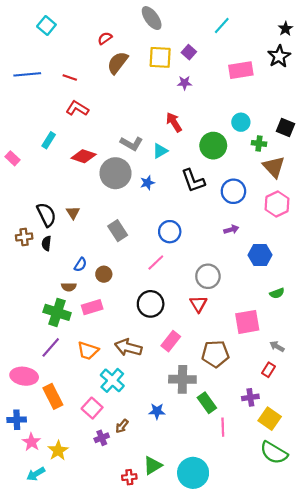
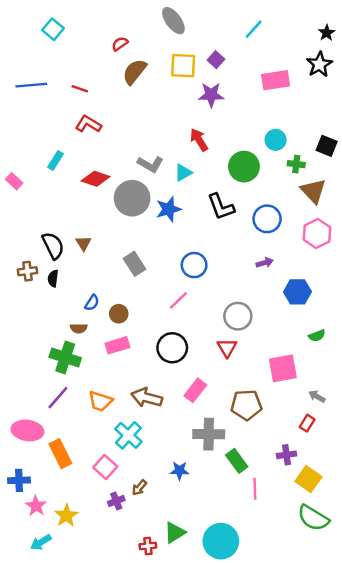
purple star: (185, 83) -> (211, 95), size x1.5
blue star: (147, 183) -> (169, 209), size x1.5
pink rectangle: (92, 307) -> (117, 345), moved

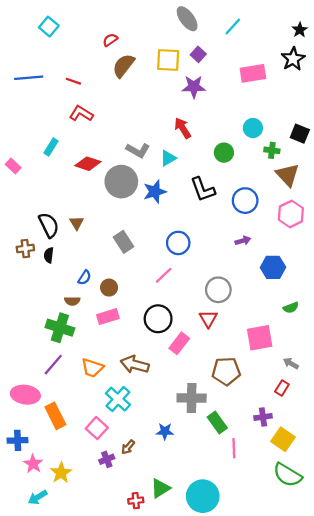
gray ellipse: (173, 21) -> (187, 19), moved
green circle: (244, 167) -> (224, 153), size x0.7
pink rectangle: (195, 390) -> (179, 343), moved

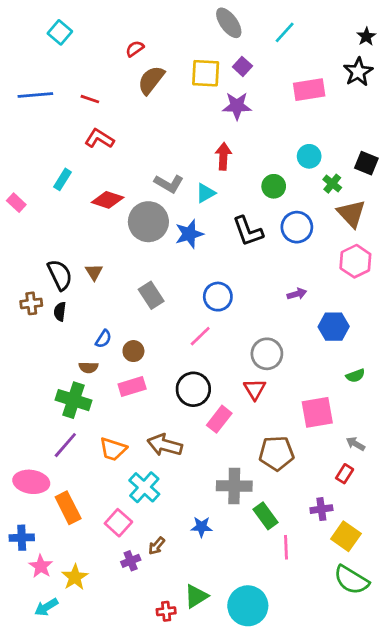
red arrow: (183, 128) -> (223, 156), turned 35
green cross: (272, 150) -> (332, 184), turned 32
blue circle: (245, 201) -> (297, 227), moved

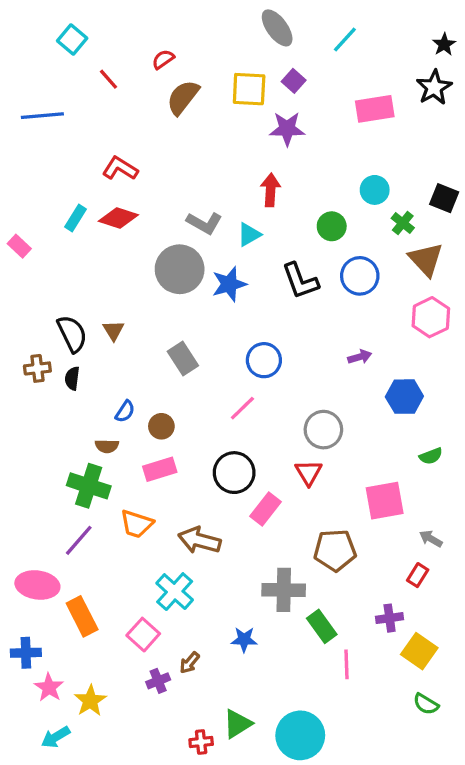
red line: (90, 99) -> (109, 79), moved, turned 30
red diamond: (108, 200) -> (118, 218), moved
orange trapezoid: (113, 449) -> (137, 524), moved
green semicircle: (351, 580) -> (426, 704), size x0.6

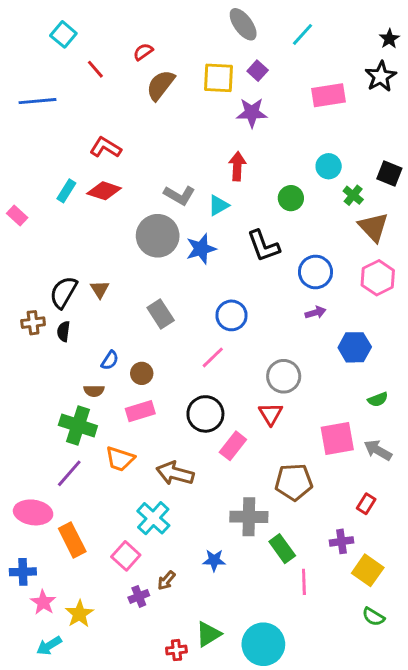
blue circle: (360, 276) -> (316, 272), moved
black semicircle: (72, 334) -> (63, 292), turned -124
gray arrow: (431, 539) -> (378, 450), moved, size x1.4

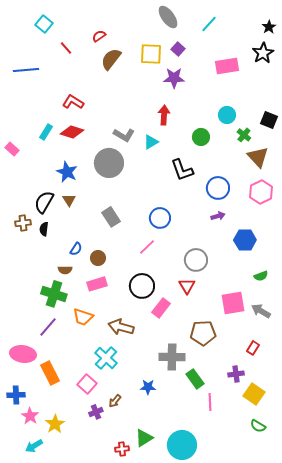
blue star: (201, 249) -> (67, 172), moved, turned -30

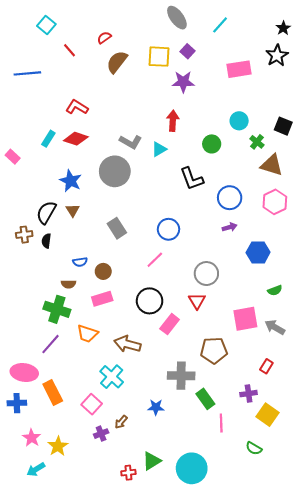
brown triangle: (258, 157) -> (272, 165), turned -30
blue semicircle: (76, 249) -> (80, 262), turned 48
blue cross: (16, 395) -> (17, 403), moved
green semicircle: (258, 426) -> (254, 448), moved

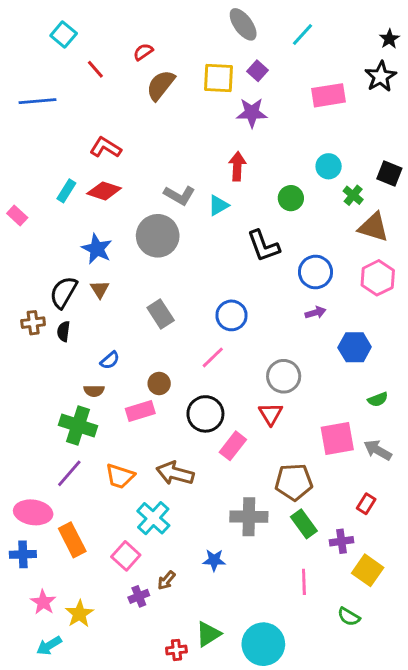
blue semicircle: (80, 262) -> (110, 360), turned -32
brown circle: (103, 271) -> (159, 383), moved
orange trapezoid: (87, 334) -> (120, 476), moved
green rectangle: (205, 399) -> (304, 524), moved

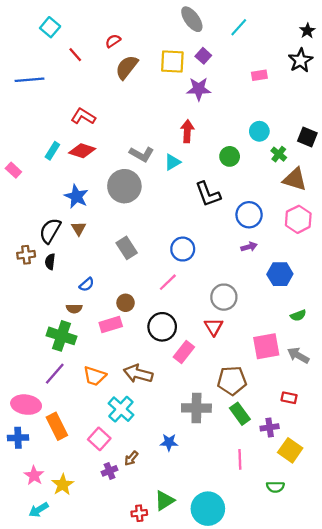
pink rectangle: (329, 95) -> (259, 75), size x0.6
red rectangle: (366, 504) -> (289, 398), turned 70
green semicircle: (349, 617) -> (275, 487), turned -30

